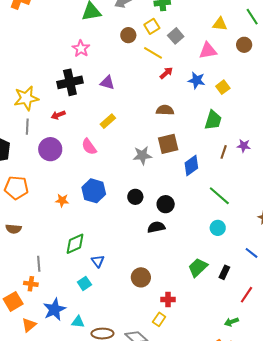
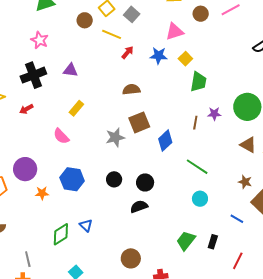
pink triangle: (208, 51) -> (175, 32), moved
green trapezoid: (213, 120) -> (198, 82), moved
purple circle: (50, 149) -> (25, 169), moved
blue triangle: (98, 261) -> (86, 225), moved

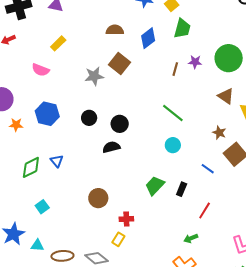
brown square: (139, 122) -> (120, 64), turned -35
pink semicircle: (61, 136) -> (41, 70), turned -30
blue diamond: (165, 141) -> (148, 38), moved

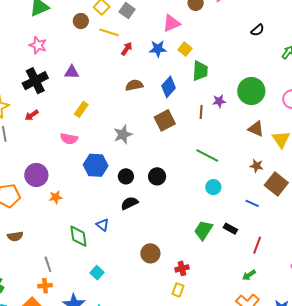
brown square: (120, 64) -> (165, 120), moved, turned 35
blue hexagon: (47, 114) -> (96, 165), moved
black semicircle: (111, 147) -> (129, 203), moved
green diamond: (31, 167) -> (78, 236), turned -60
black rectangle: (182, 189) -> (230, 229), turned -72

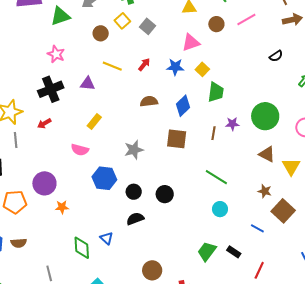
yellow line: (109, 32) -> (112, 66), moved
brown square: (165, 120) -> (177, 139), turned 30

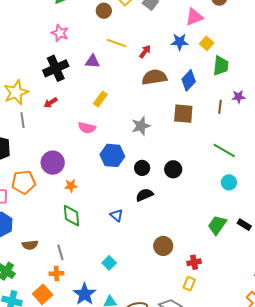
red arrow: (144, 64) -> (145, 52), moved
brown semicircle: (149, 101) -> (154, 77), size x1.4
brown semicircle: (19, 243) -> (30, 245), moved
green diamond: (82, 248) -> (71, 216), moved

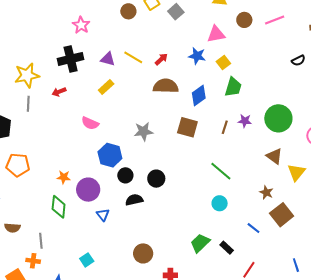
yellow line: (117, 43) -> (133, 57), moved
yellow rectangle: (100, 99) -> (106, 87), moved
purple circle: (53, 163) -> (88, 190), moved
black circle: (142, 168) -> (125, 175), moved
black circle: (173, 169) -> (156, 179), moved

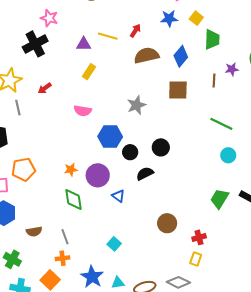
black cross: (71, 59) -> (35, 44), moved

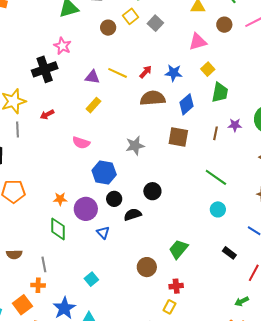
blue star: (169, 18) -> (174, 73), moved
black circle: (130, 152) -> (114, 199), moved
green trapezoid: (219, 199) -> (178, 249), moved

